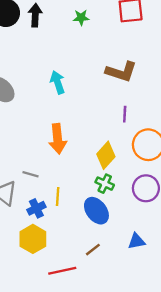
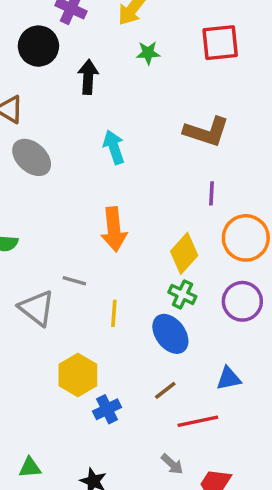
black arrow: (35, 15) -> (88, 77), moved
blue cross: (36, 208) -> (107, 409), moved
red line: (62, 271) -> (198, 421), moved

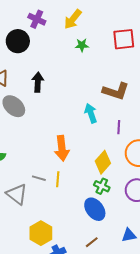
black arrow: (88, 77) -> (38, 82), moved
cyan arrow: (114, 147) -> (91, 113), moved
yellow line: (114, 313) -> (58, 179), moved

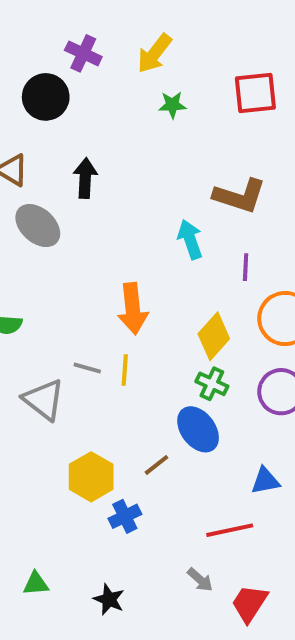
brown line: (92, 242) -> (156, 465), moved

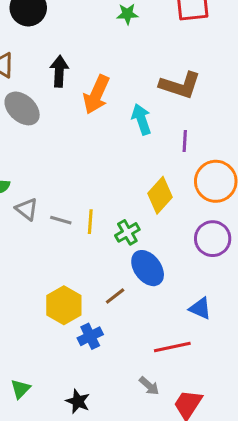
orange arrow: (133, 309) -> (96, 95), moved, turned 30
green cross: (212, 384) -> (127, 232), moved, turned 35
gray triangle: (44, 400) -> (27, 209), moved, size x0.7
blue triangle: (265, 481) -> (200, 308), turned 35
green triangle: (36, 584) -> (20, 389), turned -40

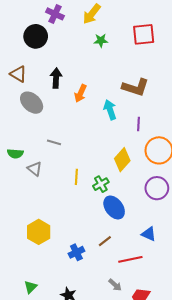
orange arrow: (96, 95) -> (80, 93), size x0.7
gray line: (61, 220) -> (54, 142), moved
brown line: (115, 296) -> (105, 241), moved
yellow hexagon: (64, 305) -> (39, 232), moved

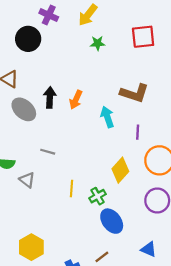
black arrow: (56, 78) -> (50, 97), moved

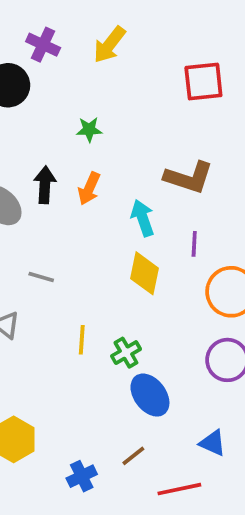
green star: (98, 43) -> (89, 129), moved
yellow diamond: (120, 170) -> (144, 273), moved, turned -30

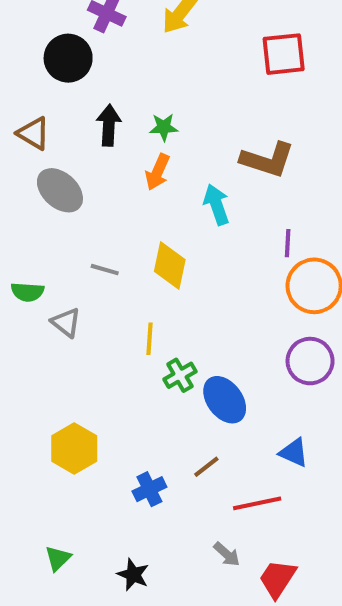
green star: (89, 129) -> (164, 127), moved
black arrow: (45, 185) -> (109, 125), moved
purple line: (194, 244) -> (288, 243), moved
yellow diamond: (144, 273) -> (170, 266), moved
green cross: (126, 353) -> (180, 375), moved

